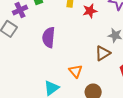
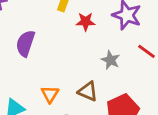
brown triangle: (103, 53) -> (88, 91), moved, turned 42

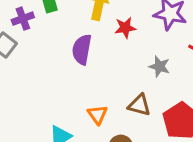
purple semicircle: (25, 43) -> (82, 50), moved

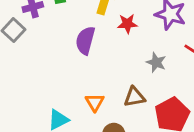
brown triangle: (139, 105) -> (134, 97), turned -30

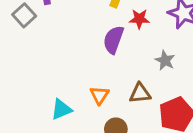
purple semicircle: (85, 40) -> (113, 40), moved

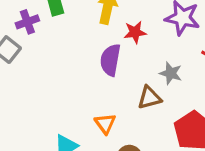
brown triangle: (140, 93) -> (149, 98), moved

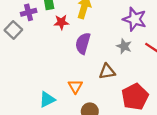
red star: (135, 32) -> (61, 22), moved
gray star: (171, 73) -> (124, 46), moved

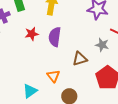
red star: (61, 22) -> (32, 34), moved
gray star: (124, 46) -> (102, 45), moved

